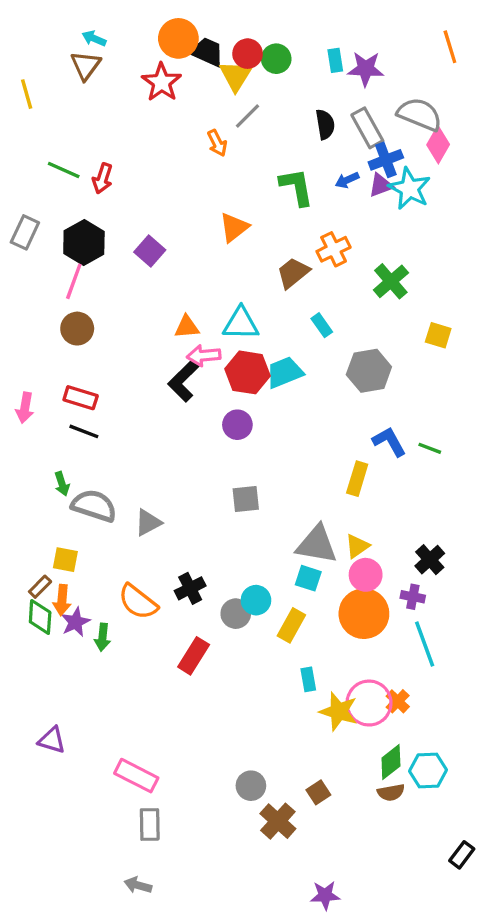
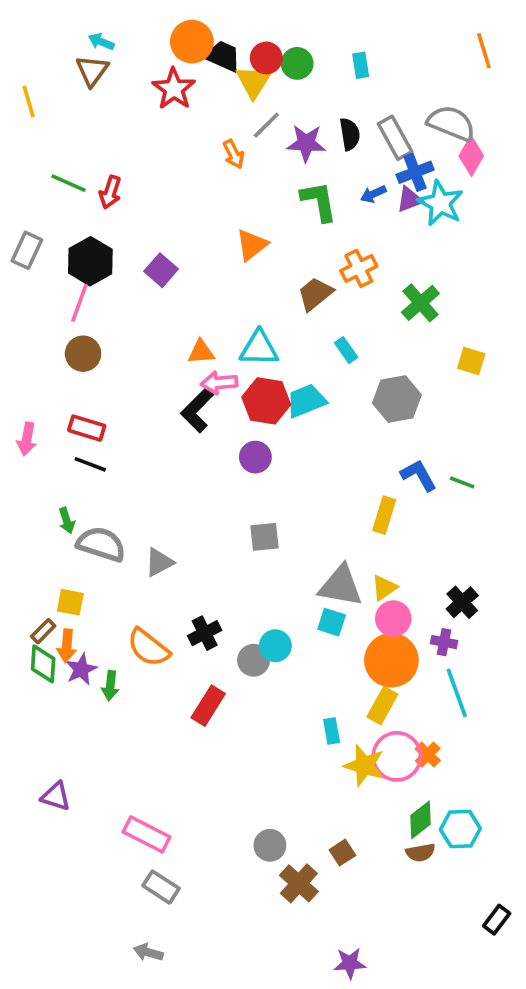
purple star: (366, 69) -> (306, 143), moved
yellow rectangle: (291, 625) -> (382, 706), moved
gray rectangle: (150, 824) -> (161, 887), turned -56

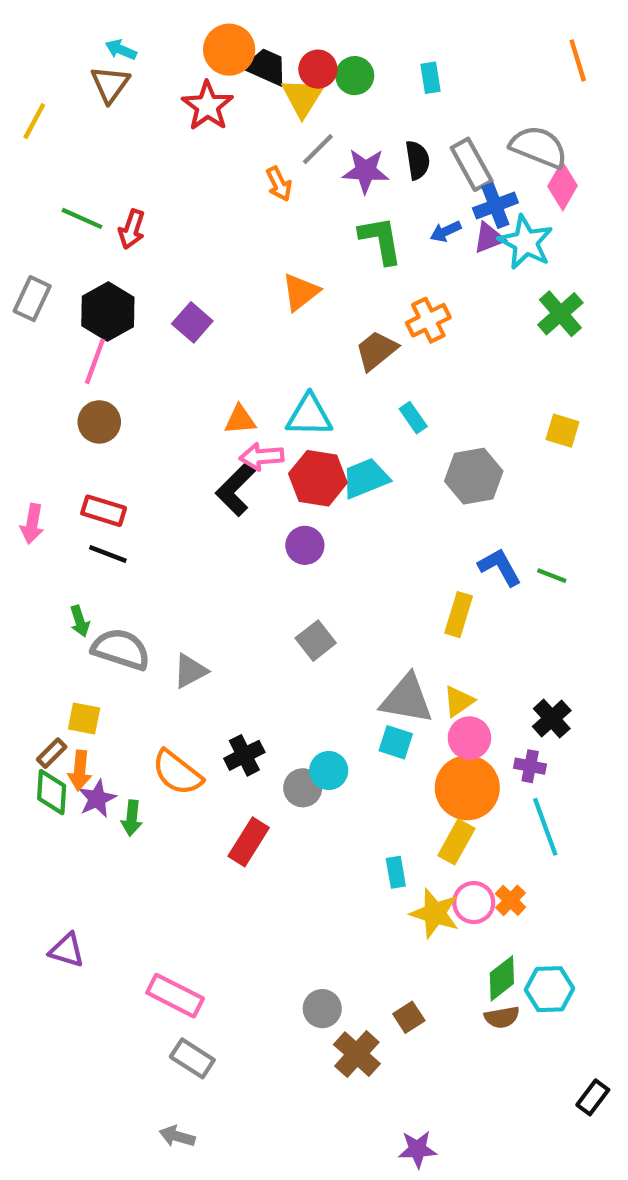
yellow line: (29, 102) -> (34, 121), turned 44
green cross: (420, 303) -> (560, 314), moved
gray square: (264, 537) -> (316, 641), turned -32
pink circle: (397, 756) -> (474, 903), size x0.7

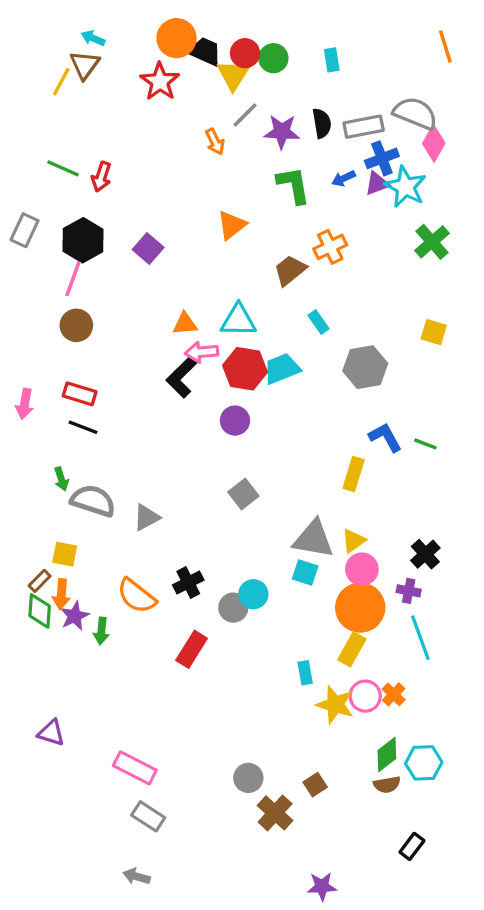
yellow line: (34, 121) -> (61, 82), moved
gray rectangle: (472, 164) -> (364, 127), turned -72
black rectangle: (593, 1097) -> (412, 846), moved

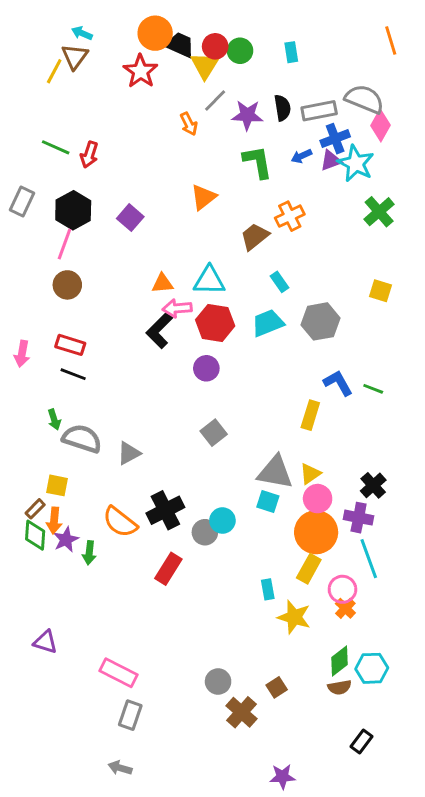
cyan trapezoid: (282, 369) -> (268, 323), moved
black cross: (188, 583) -> (165, 510), size x1.4
purple cross: (409, 591) -> (359, 518), size x1.4
pink circle: (365, 696) -> (342, 589), moved
gray rectangle: (148, 816) -> (130, 715), turned 76

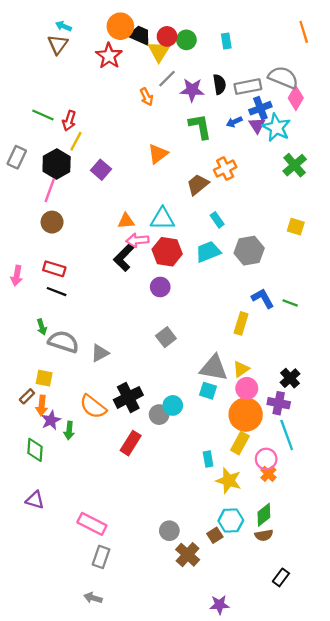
yellow line: (54, 71) -> (76, 141), moved
purple triangle: (331, 160) -> (257, 125), turned -42
green diamond: (35, 535) -> (35, 450), moved
cyan hexagon: (372, 668) -> (231, 520), moved

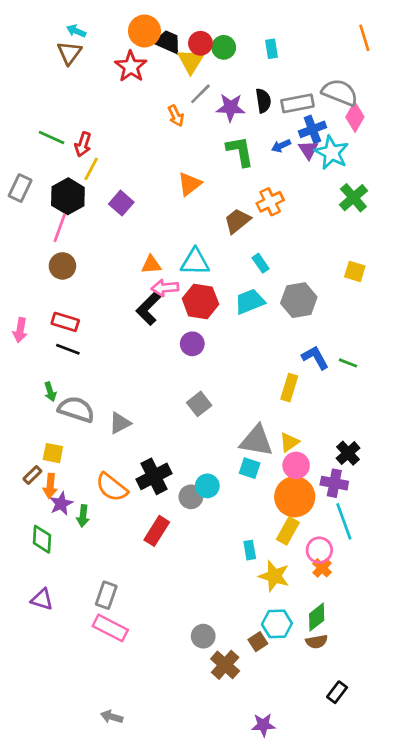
gray rectangle: (101, 557) -> (106, 595), moved

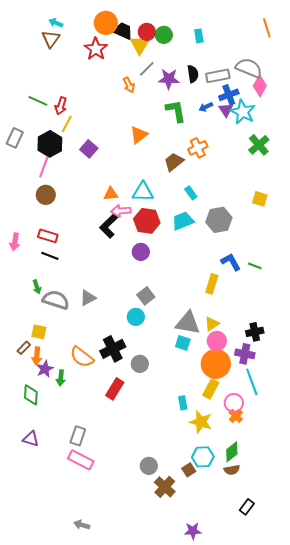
gray triangle: (120, 423) -> (88, 298), moved
black cross: (348, 453) -> (255, 332), turned 30
cyan circle: (207, 486) -> (136, 317), moved

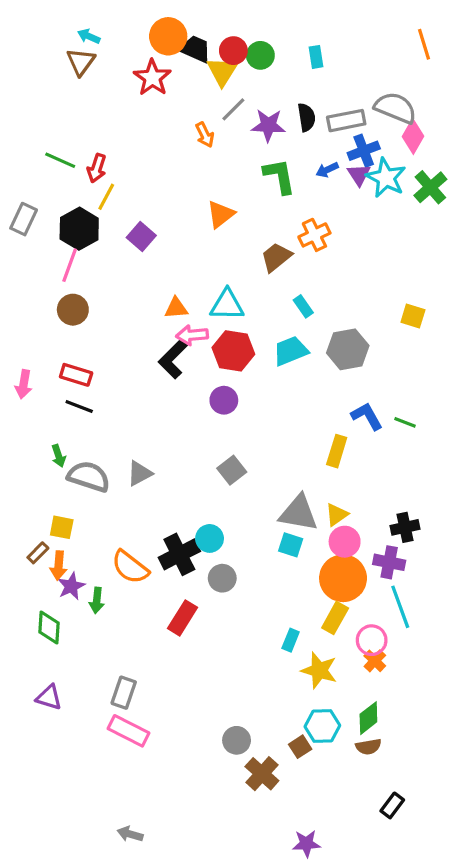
green cross: (259, 145) -> (430, 187), moved
cyan circle: (136, 317) -> (210, 538), moved
cyan rectangle: (183, 403) -> (291, 640), turned 32

